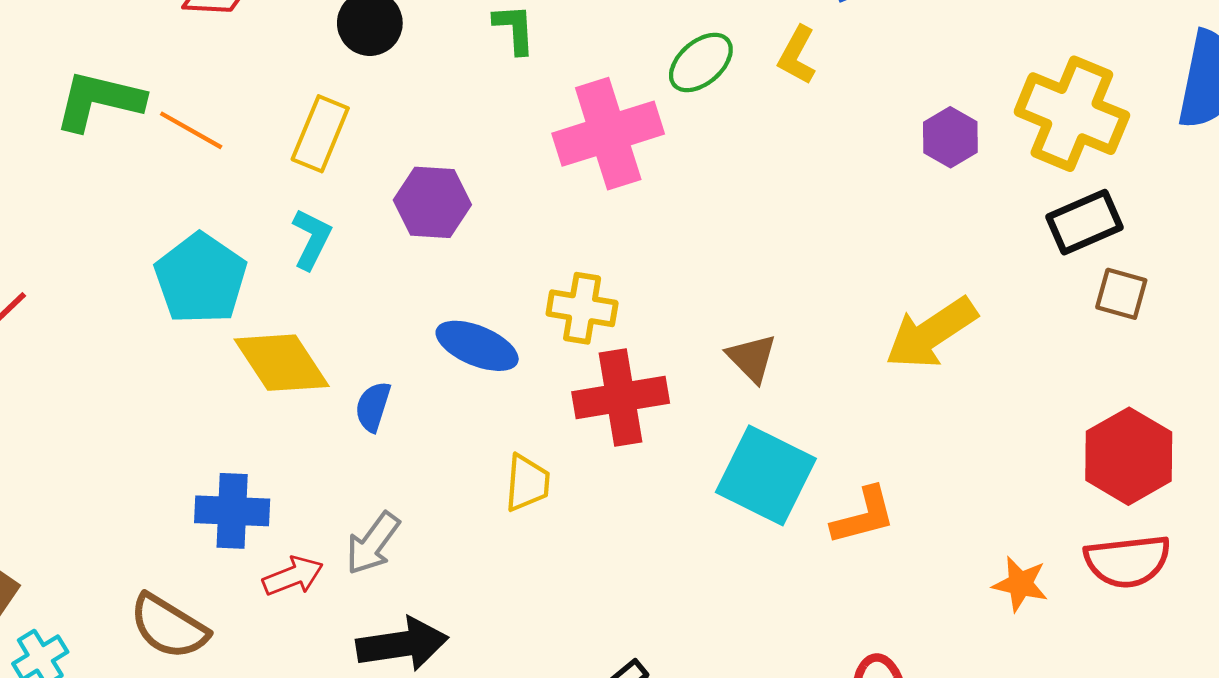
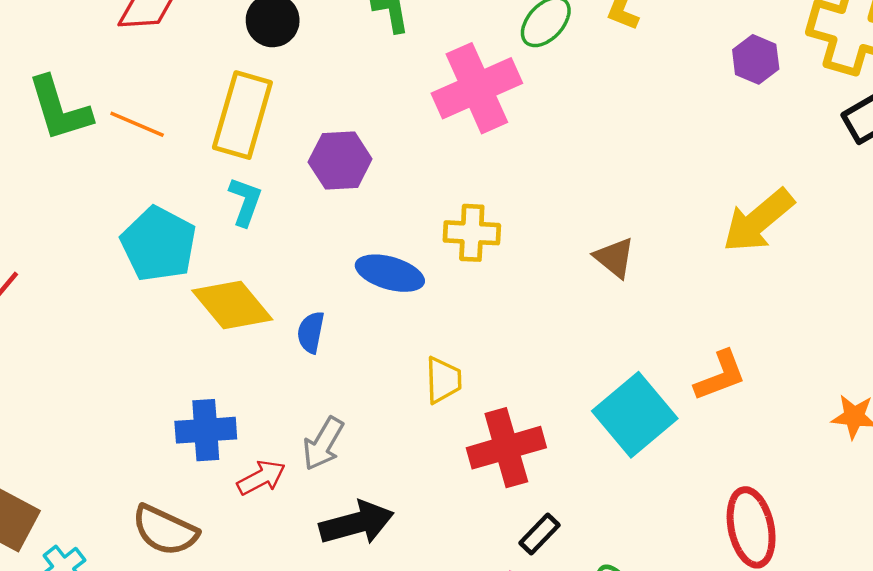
green L-shape: (99, 101) -> (59, 109), turned -114
yellow rectangle: (320, 134) -> (242, 115), size x1.4
red cross: (621, 398) -> (506, 448), moved
cyan square: (766, 475) -> (635, 415), moved, turned 30

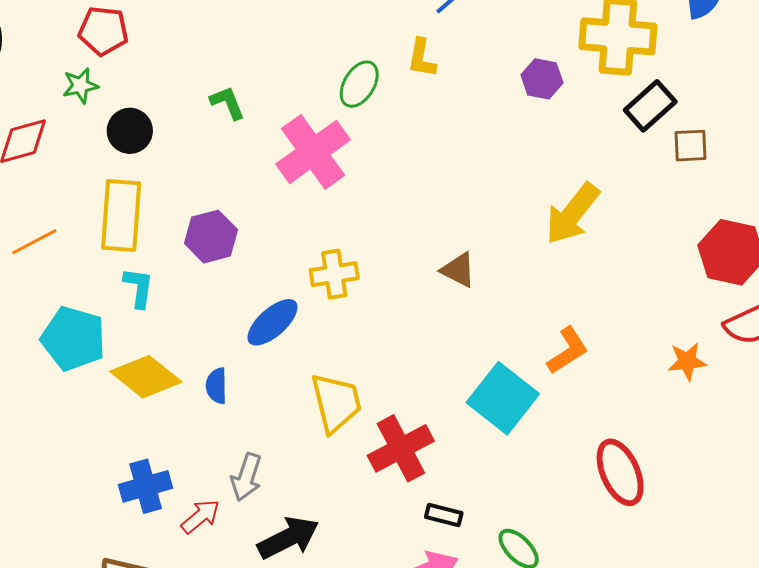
orange line: (137, 124) -> (34, 242), turned -39
blue ellipse: (390, 273) -> (272, 322), turned -46
yellow trapezoid: (443, 380) -> (336, 403), size x1.5
black rectangle: (540, 534) -> (444, 515), turned 72

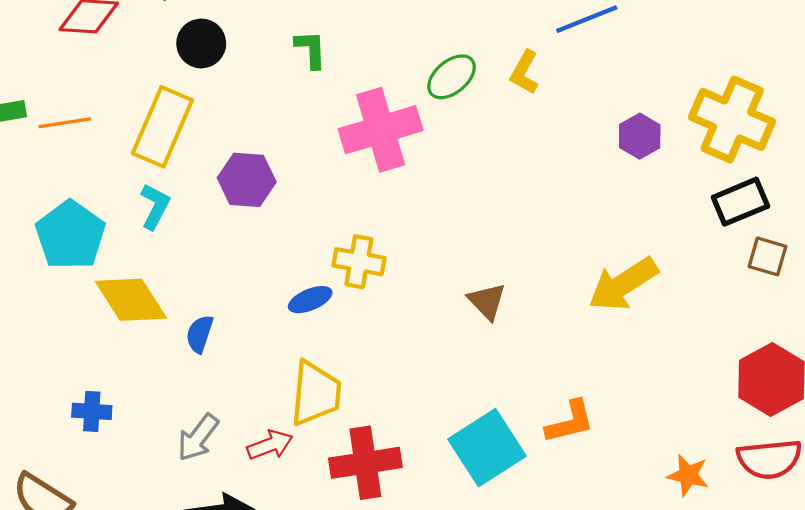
blue ellipse: (272, 322) -> (310, 300), moved, size x0.7
blue cross: (146, 486) -> (92, 411), size x0.7
red arrow: (200, 516) -> (270, 445), moved

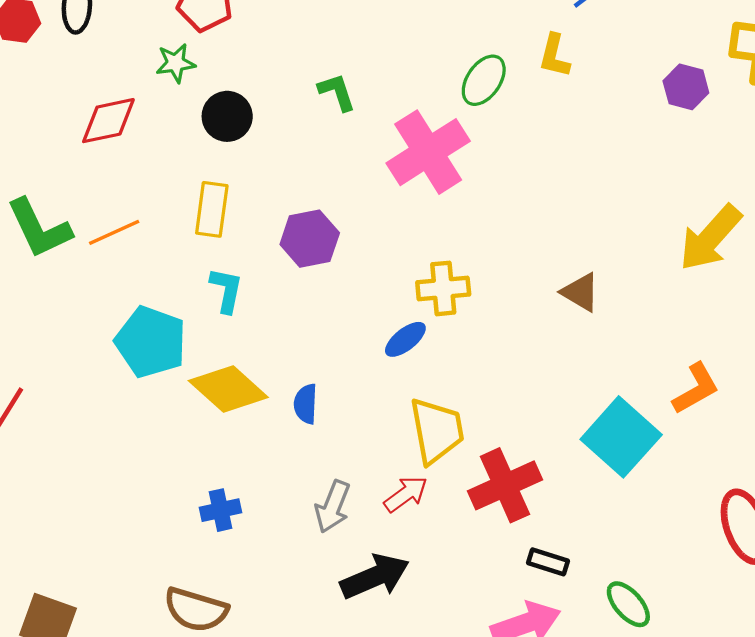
yellow rectangle: (162, 127) -> (212, 209), size x0.7

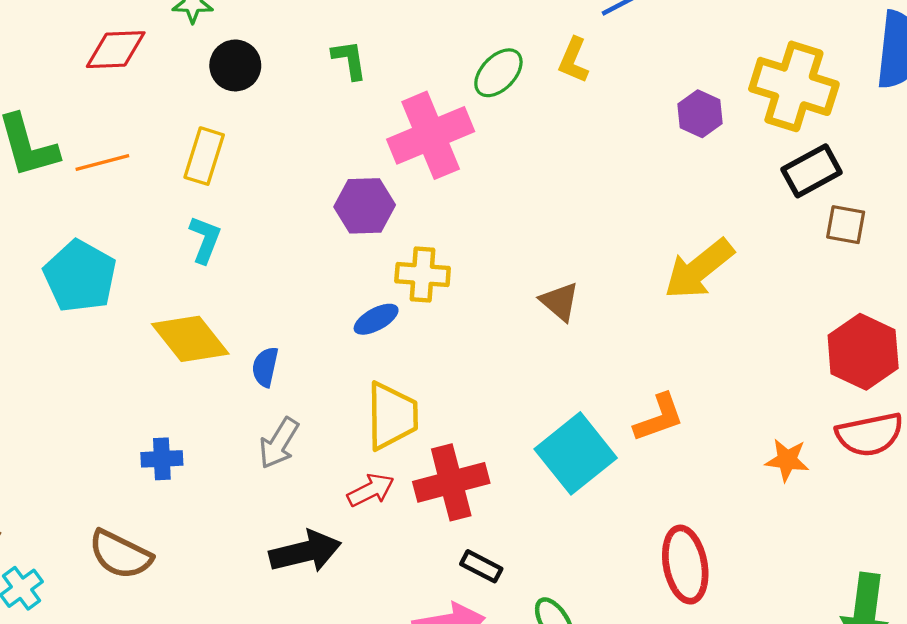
purple hexagon: (310, 239) -> (365, 206), moved
cyan pentagon: (151, 342) -> (80, 276), moved
red arrow: (406, 494) -> (371, 490), moved
gray arrow: (333, 507) -> (279, 443), moved

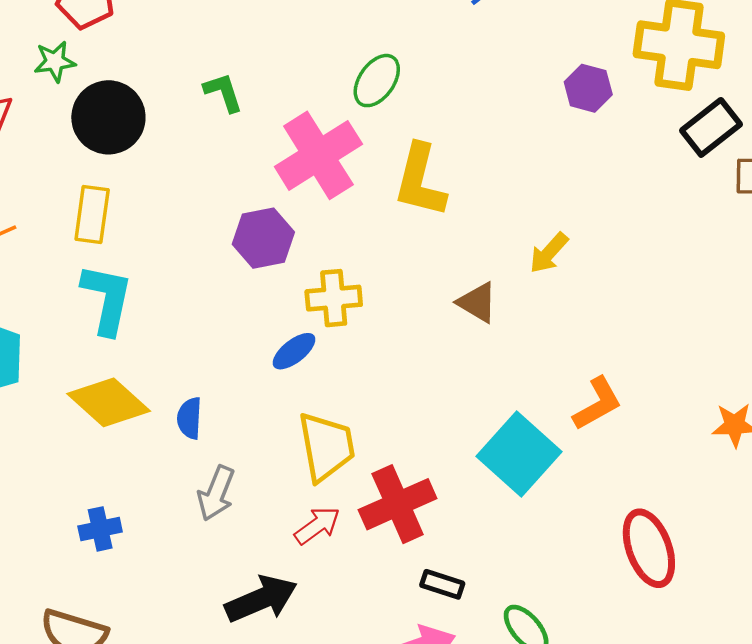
yellow L-shape: (574, 60) -> (420, 181), moved, size x1.6
black circle: (235, 65) -> (108, 117), size x1.4
cyan L-shape: (205, 239) -> (107, 299), size x1.5
yellow arrow: (699, 269) -> (549, 253), moved, size x0.6

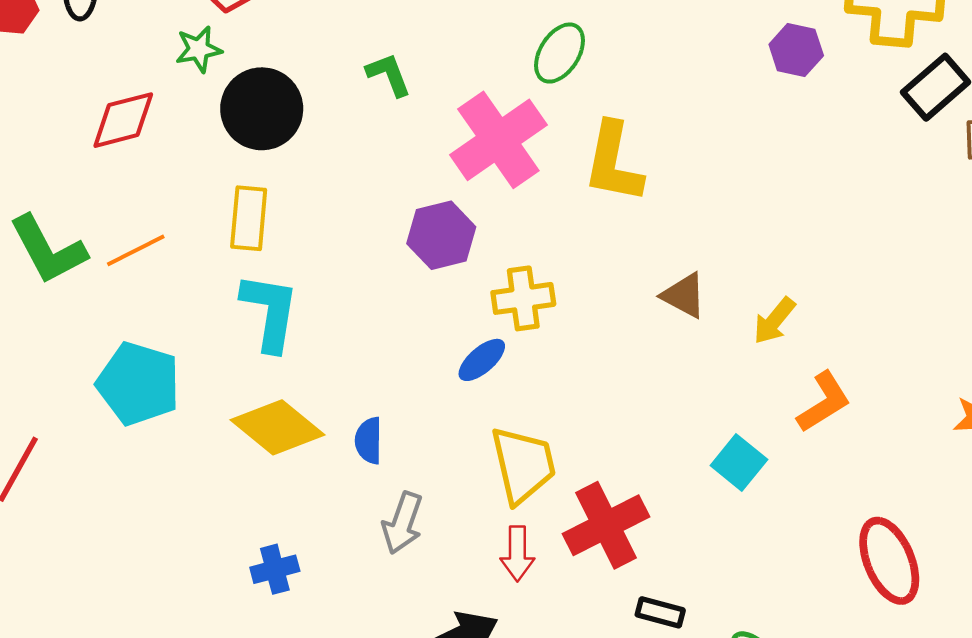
yellow arrow: (549, 253) -> (774, 321), moved
cyan square: (519, 454) -> (739, 462), size x0.6
red arrow: (317, 526) -> (517, 554), turned 129

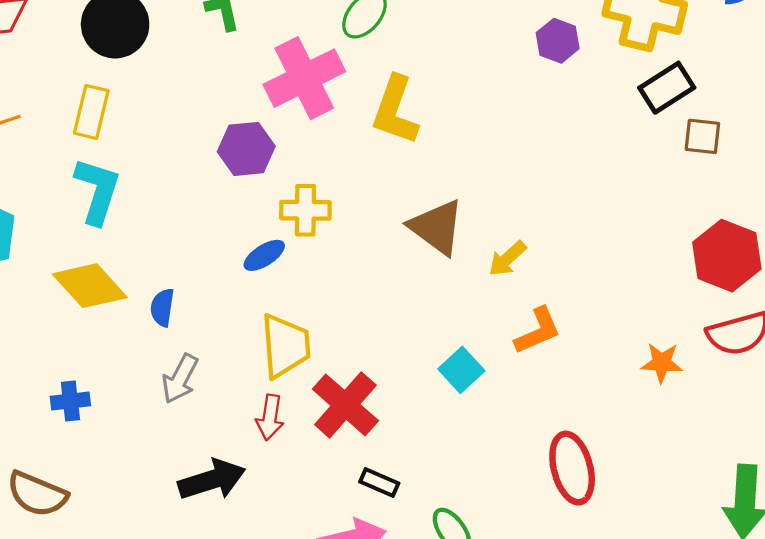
brown triangle: (684, 296) -> (437, 227), size x1.5
red cross: (606, 525) -> (345, 405), turned -30

